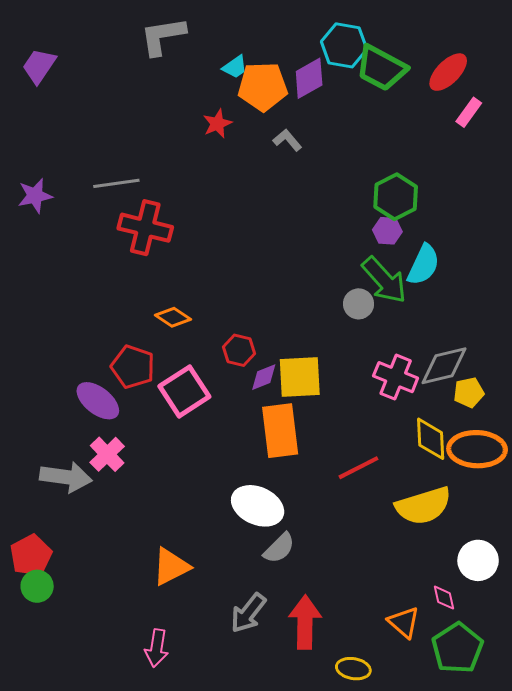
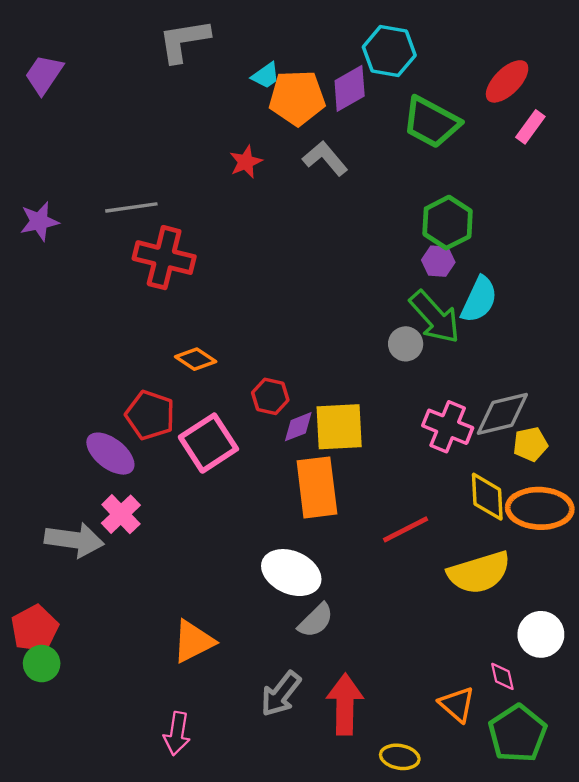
green trapezoid: (381, 68) -> (431, 122), moved
red star: (217, 124) -> (246, 162), moved
gray L-shape: (287, 140) -> (325, 158), size x1.4

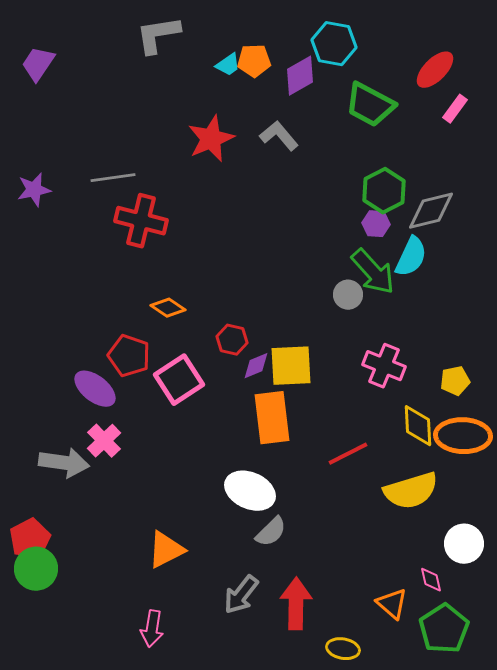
orange pentagon: (297, 98) -> (254, 61), moved, size x0.7
red star: (246, 162) -> (211, 139), size x1.6
gray diamond: (502, 414) -> (431, 211), moved
green circle: (42, 664) -> (36, 569), size x1.4

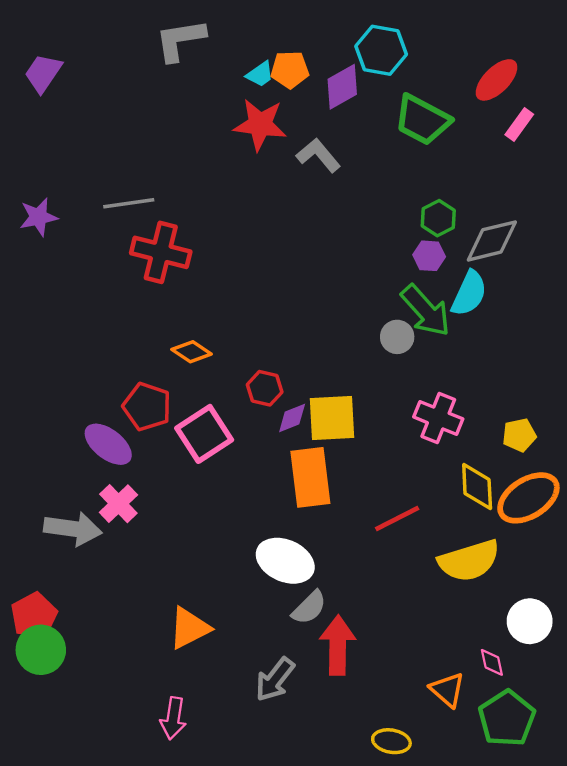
red star: (211, 139) -> (260, 124), moved, turned 30
green hexagon: (384, 191) -> (438, 218), size x0.7
orange ellipse: (463, 436) -> (528, 498), turned -34
red arrow: (296, 604) -> (338, 645), moved

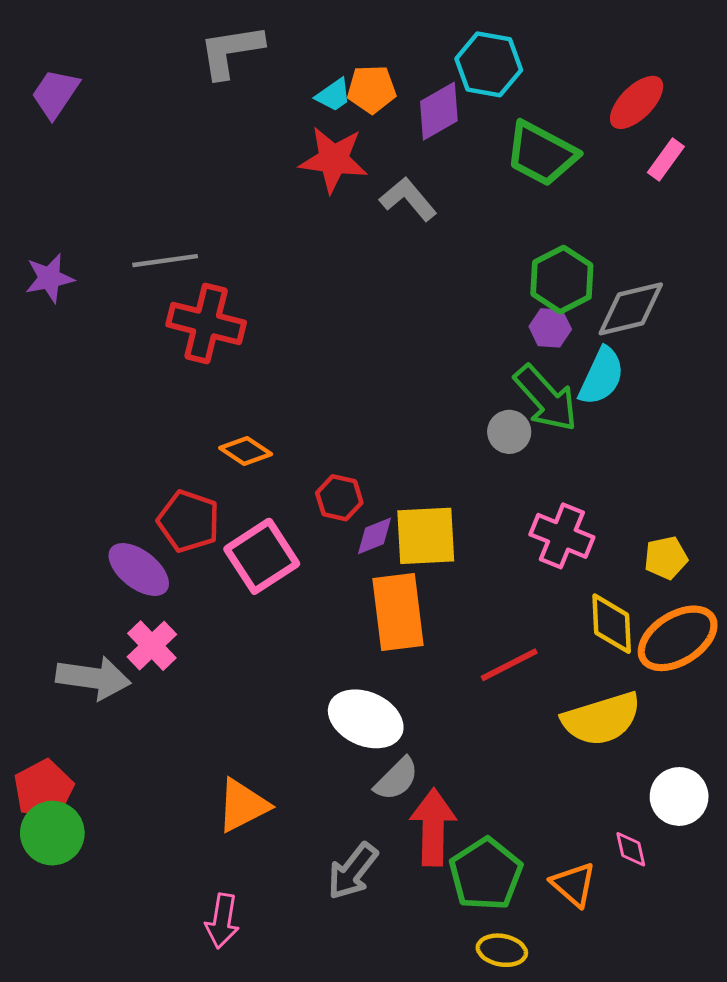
green hexagon: (438, 218) -> (562, 280), size x1.4
green pentagon: (507, 718) -> (486, 874), moved

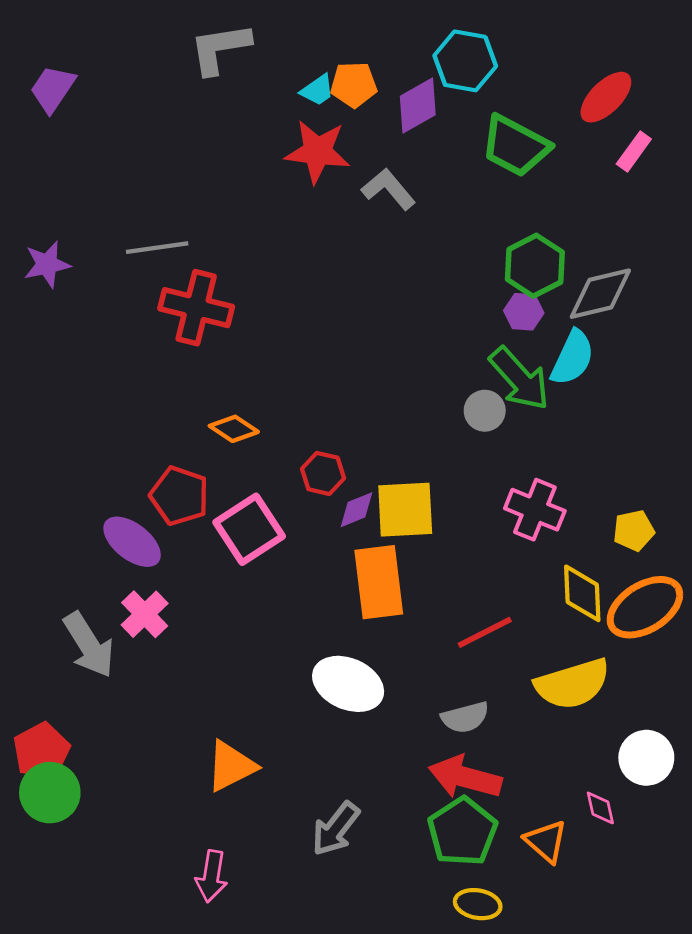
gray arrow: (93, 678) -> (89, 645), turned 50
gray semicircle: (396, 779) -> (465, 717), moved, turned 30
red arrow: (433, 827) -> (465, 777), moved, turned -76

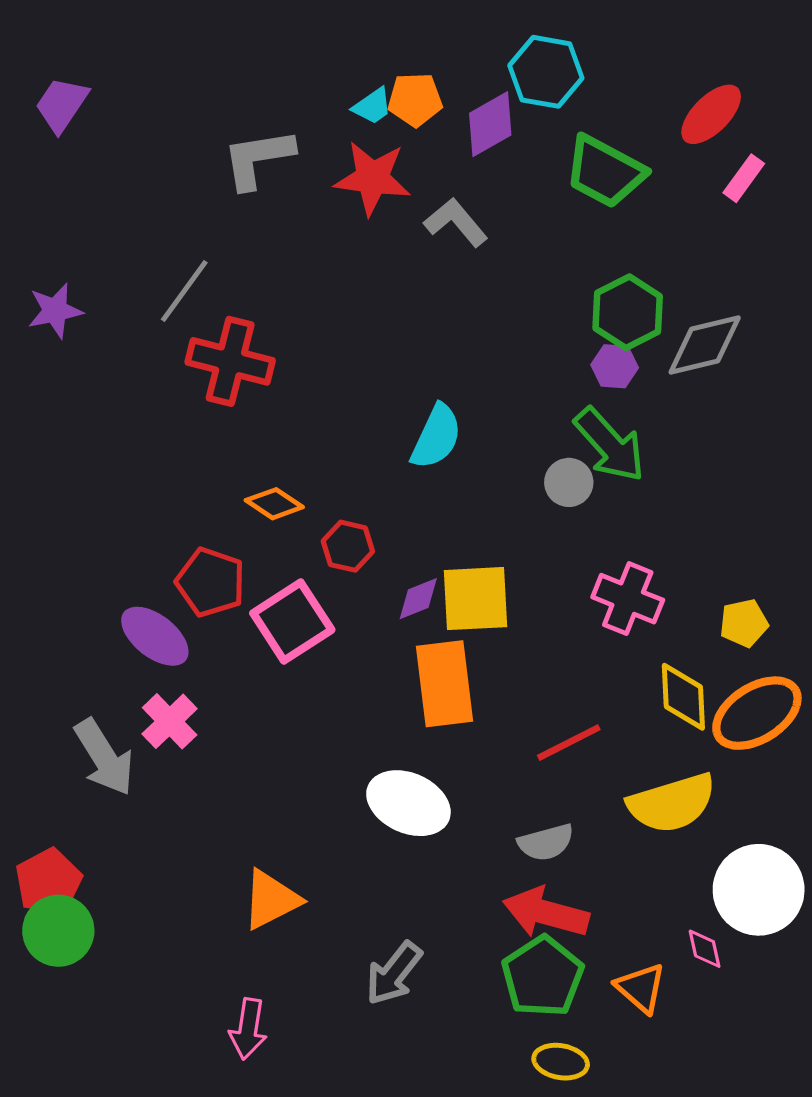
gray L-shape: (220, 48) -> (258, 159), moved
gray line: (157, 248) -> (184, 291), turned -46
cyan semicircle: (572, 358) -> (436, 437), moved
red hexagon: (323, 473) -> (348, 546), moved
white circle: (646, 758) -> (759, 890), size x1.4

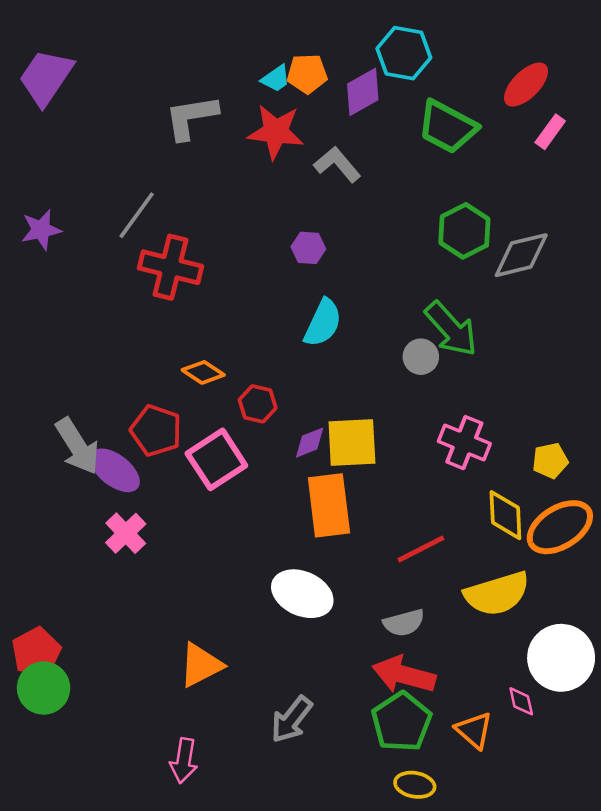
purple trapezoid: (62, 105) -> (46, 77), size x1.4
purple hexagon: (615, 366) -> (308, 248), moved
gray arrow: (104, 757) -> (77, 446), moved

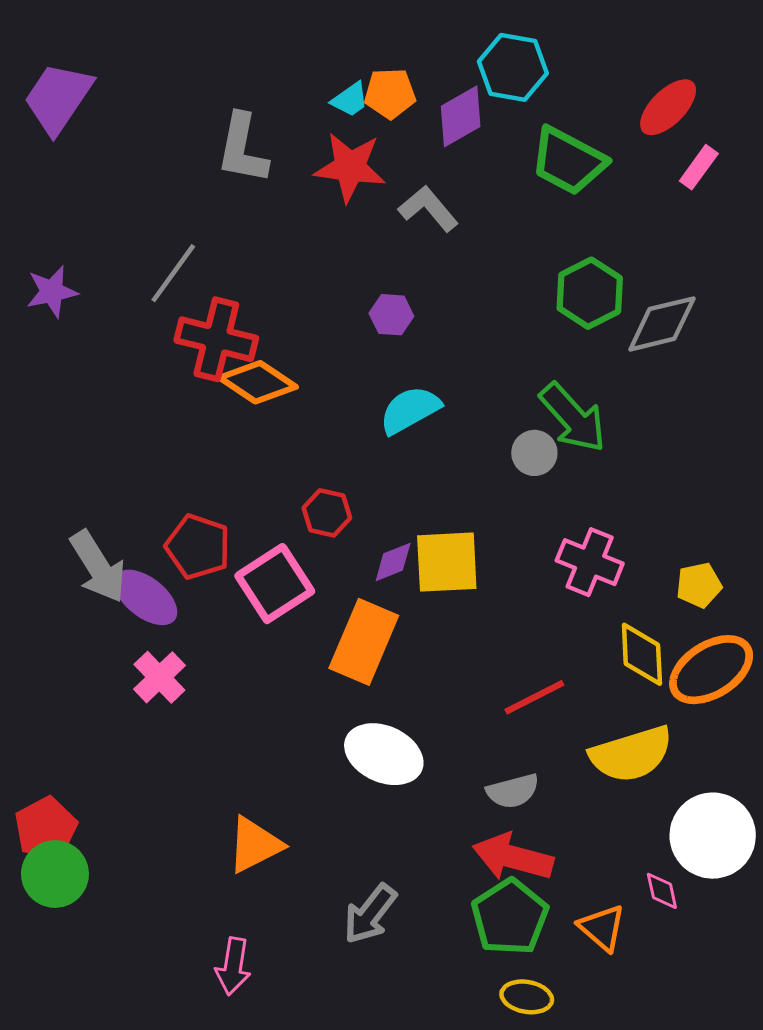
gray L-shape: (191, 117) -> (242, 149), turned -70
cyan semicircle: (323, 323) -> (410, 410), turned -144
orange diamond: (203, 372) -> (258, 382), moved, size x1.4
orange rectangle: (329, 505) -> (364, 642), moved, turned 30

